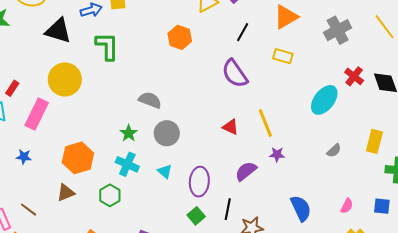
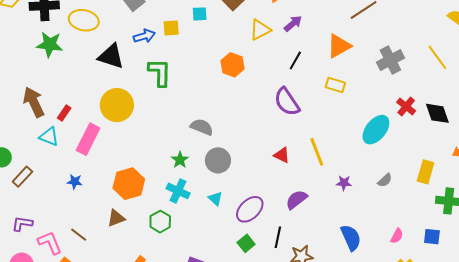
purple star: (277, 154) -> (344, 183), moved
purple ellipse: (199, 182) -> (250, 209), turned 40

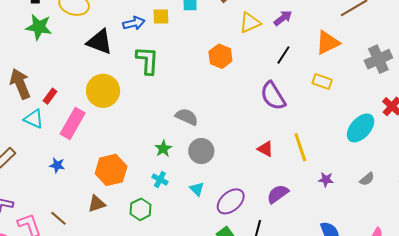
cyan cross: (178, 191) -> (160, 180), size x0.7

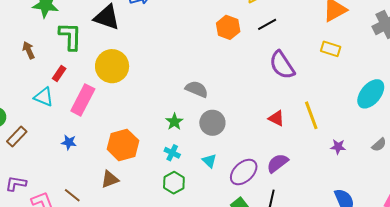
black line: (283, 55) -> (267, 24), moved, turned 30
green L-shape: (147, 60) -> (70, 36), moved
brown arrow: (20, 84) -> (29, 50), moved, size x0.6
purple semicircle: (278, 194) -> (277, 163), moved
green hexagon: (141, 209) -> (174, 183), moved

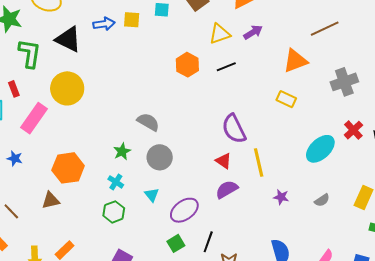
purple semicircle: (282, 65) -> (234, 129), moved
red rectangle: (59, 73) -> (14, 89), turned -63
purple semicircle: (277, 163) -> (227, 189), moved

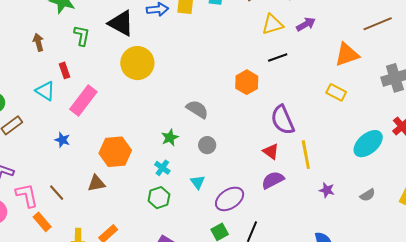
green L-shape: (30, 53) -> (82, 36), size x0.7
orange hexagon: (187, 65) -> (247, 82), moved
yellow circle: (67, 88) -> (137, 63), moved
gray circle: (160, 157) -> (207, 145), size x0.7

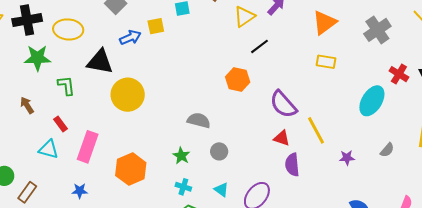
orange hexagon: (115, 152) -> (131, 169), moved
purple semicircle: (273, 180) -> (292, 165), turned -50

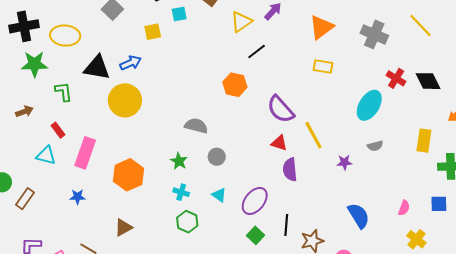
gray cross: (377, 30) -> (374, 34), turned -32
blue arrow: (130, 37) -> (131, 63), moved
brown arrow: (27, 105) -> (24, 111), turned 102
gray semicircle: (387, 150) -> (375, 146), moved, turned 35

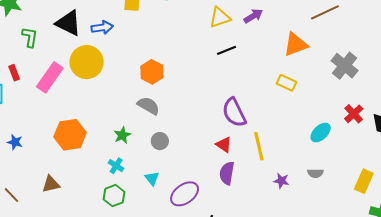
orange hexagon: (235, 85) -> (152, 72), moved
cyan ellipse: (369, 105) -> (321, 133), size x0.7
pink rectangle: (85, 153) -> (50, 77), moved

